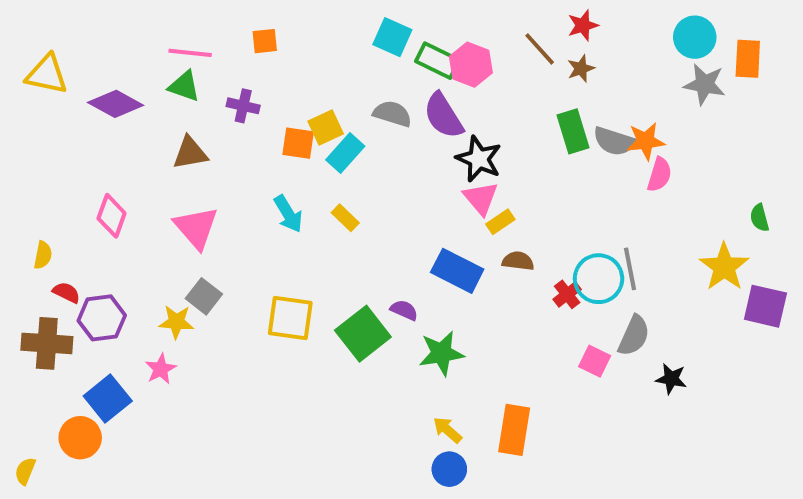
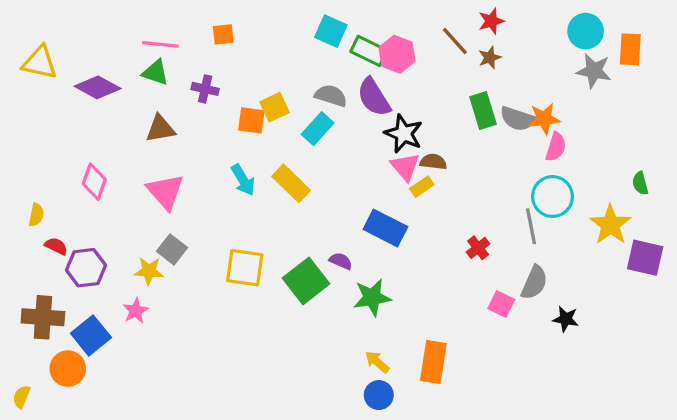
cyan rectangle: (345, 153) -> (318, 129), moved
yellow rectangle: (345, 218) -> (291, 183), size x1.6
brown semicircle: (518, 261) -> (433, 162), moved
cyan circle: (599, 279) -> (552, 197), moved
brown cross: (47, 343) -> (43, 317), moved

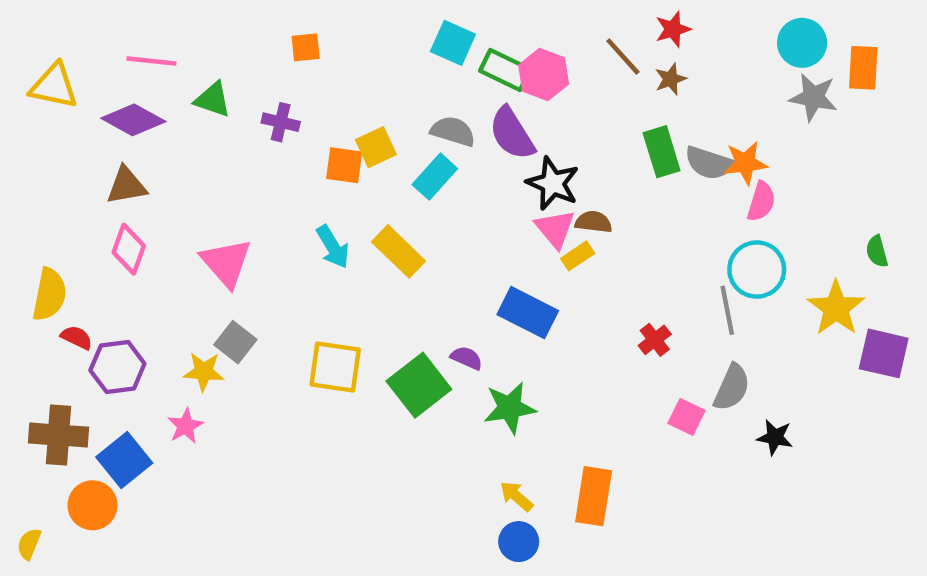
pink line: (160, 44) -> (151, 61), moved
brown triangle: (160, 129) -> (127, 186), moved
yellow semicircle: (36, 215) -> (49, 294), size x1.6

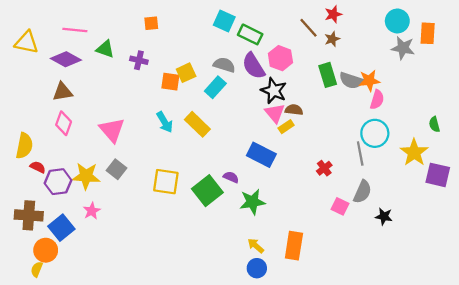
pink hexagon: (544, 75) -> (280, 58), moved
yellow star: (204, 372) -> (86, 176), moved, size x1.4
yellow semicircle: (29, 544) -> (37, 269), moved

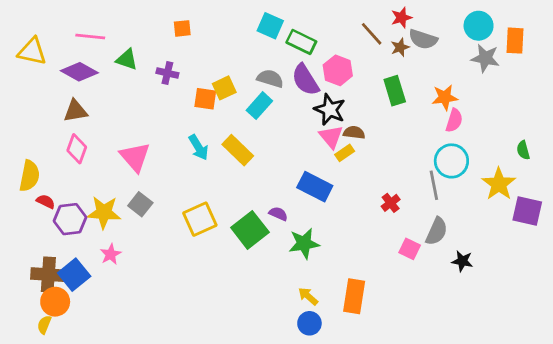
gray semicircle: (351, 81) -> (423, 39), moved
yellow square: (166, 182) -> (200, 219), turned -32
brown cross: (29, 215) -> (48, 275), moved

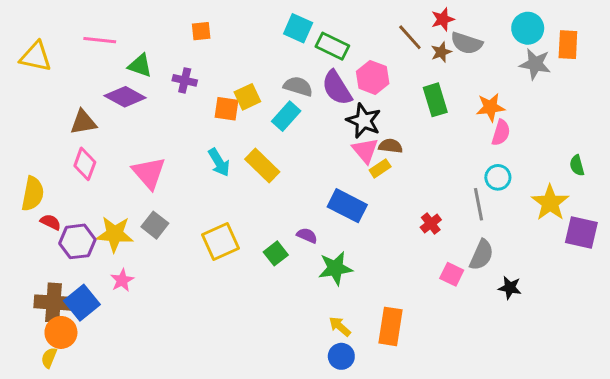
purple diamond: (79, 72) -> (125, 97), moved
cyan circle: (451, 161) -> (498, 177), size x0.7
green square: (250, 230) -> (276, 253), size x0.6

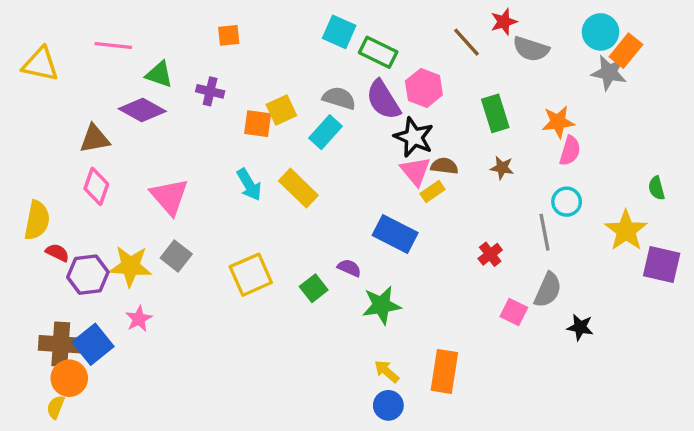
orange rectangle: (568, 45) -> (626, 51), moved, turned 36
brown star: (441, 52) -> (502, 168), moved, turned 30

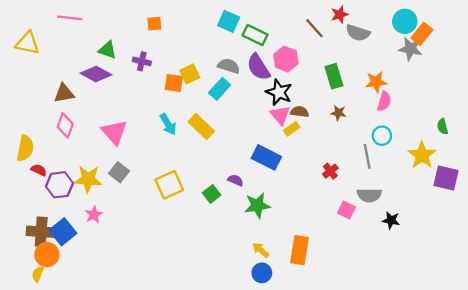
pink line: (113, 46) -> (70, 18), moved
gray semicircle: (548, 290) -> (369, 195), turned 65

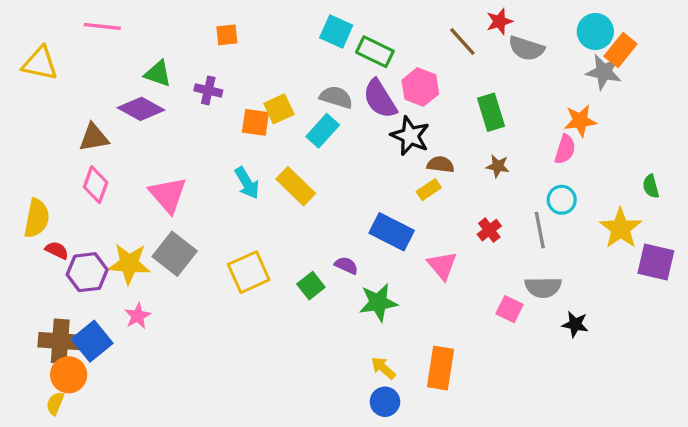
orange star: (376, 82) -> (580, 121), moved
pink triangle: (280, 115) -> (442, 265), moved
red cross: (330, 171) -> (489, 230), moved
gray square: (119, 172) -> (175, 254), size x1.4

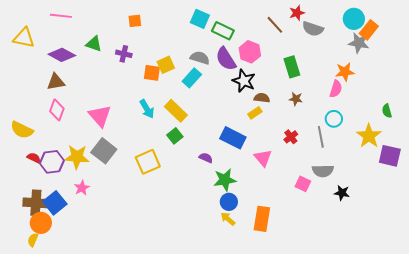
purple diamond: (141, 109) -> (62, 55), moved
yellow semicircle: (37, 218) -> (22, 130), turned 105
red semicircle: (57, 250) -> (34, 158), moved
green square: (311, 286) -> (175, 136), moved
blue circle: (385, 402) -> (229, 202), moved

